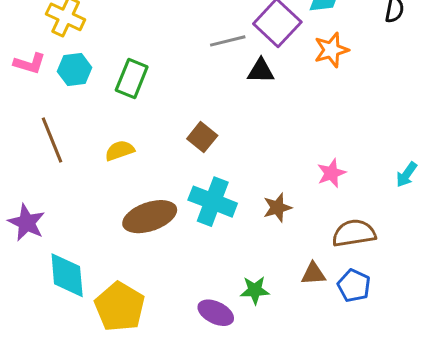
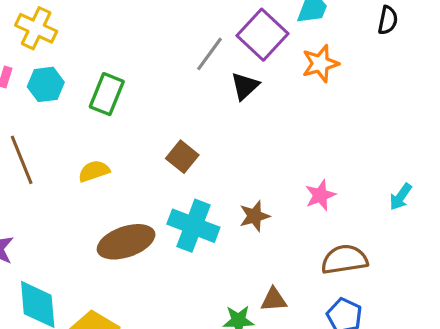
gray line: (228, 41) -> (210, 54), turned -40
black triangle: (261, 71) -> (245, 86), turned -44
brown star: (277, 208) -> (254, 216), moved
brown triangle: (313, 274) -> (274, 300), moved

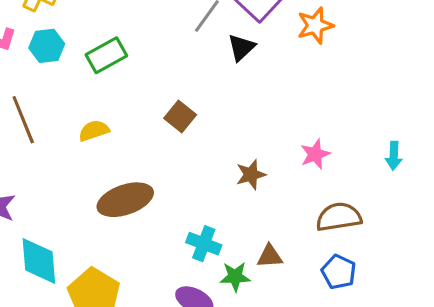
green rectangle: (107, 94) -> (106, 55), turned 39
cyan arrow: (401, 197) -> (394, 156), turned -32
cyan cross: (193, 226) -> (204, 244), moved, size x0.7

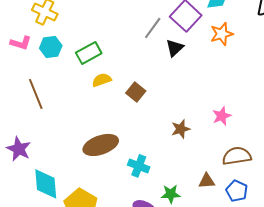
yellow semicircle: (94, 131) -> (102, 80), moved
cyan cross: (204, 244) -> (139, 166), moved
brown triangle: (270, 256) -> (207, 181), moved

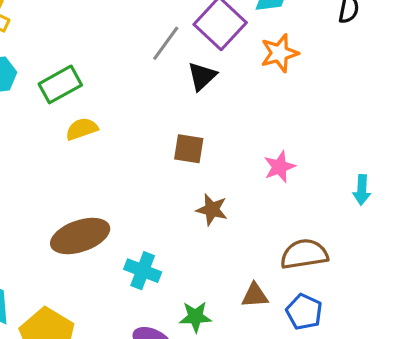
brown square: (136, 92) -> (189, 149), moved, turned -30
pink star: (222, 116) -> (279, 167), moved
brown star: (181, 129) -> (212, 210), turned 30

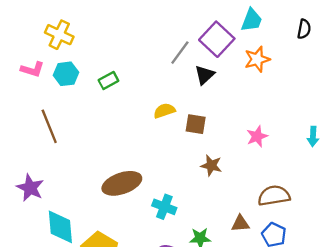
green rectangle: (60, 84) -> (108, 80), size x0.7
yellow semicircle: (82, 129) -> (164, 111), moved
cyan arrow: (362, 190) -> (313, 136), moved

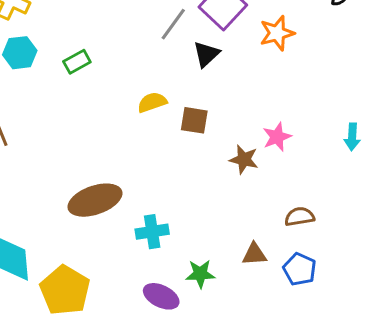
brown star: (211, 165) -> (244, 159), moved
brown semicircle: (274, 196) -> (300, 217), size x0.7
cyan cross: (164, 207) -> (152, 232), turned -30

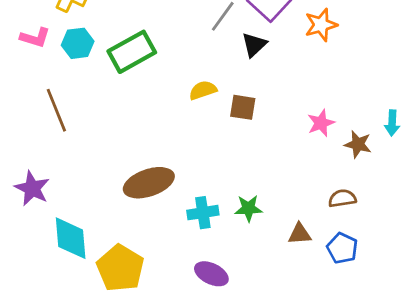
green rectangle: (77, 62) -> (132, 52), size x1.8
brown star: (244, 159) -> (358, 144), moved
green star: (200, 274) -> (248, 208), moved

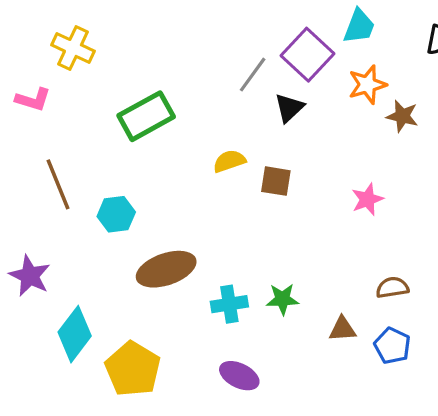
cyan hexagon: (78, 43) -> (116, 214), moved
brown star: (358, 144) -> (402, 116), moved
cyan diamond: (71, 238) -> (75, 334), turned 42

